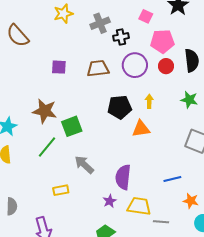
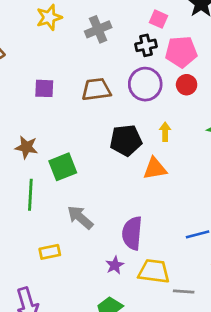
black cross: (121, 37) -> (146, 45), moved
brown star: (45, 111) -> (26, 147), size x0.7
green line: (47, 147) -> (30, 195), turned -35

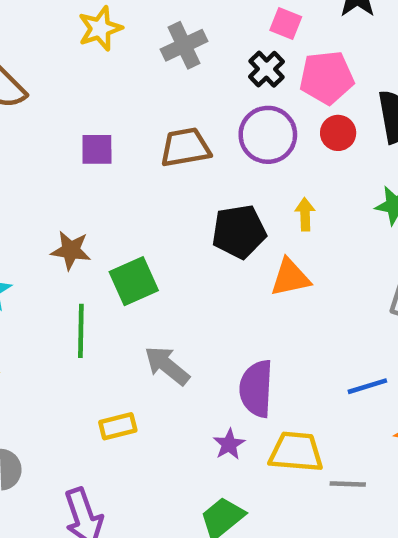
black cross: (146, 45) -> (266, 69), turned -30

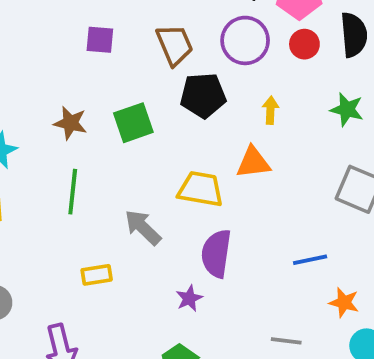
brown trapezoid: (185, 147) -> (175, 45), turned 72
black pentagon: (239, 232) -> (203, 95), moved
green square: (134, 281) -> (133, 123), moved
yellow trapezoid: (296, 452) -> (201, 189), moved

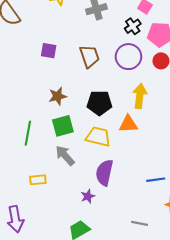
black pentagon: (203, 95) -> (99, 103), moved
yellow arrow: (270, 110) -> (140, 96), size x1.6
brown star: (70, 123) -> (58, 96), moved, turned -30
green square: (133, 123) -> (63, 126), moved

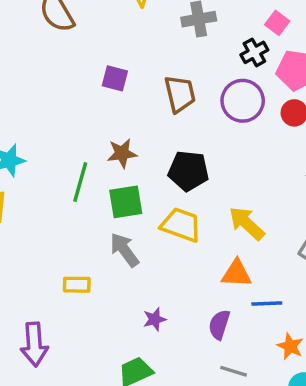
yellow arrow: (140, 96) -> (247, 223), moved, turned -60
orange triangle: (128, 124) -> (236, 274), moved
green line: (28, 133) -> (80, 182), moved
purple semicircle: (104, 173) -> (219, 325), moved, size x0.7

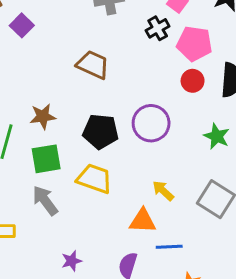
purple square: (115, 78) -> (22, 25), moved, turned 30
brown trapezoid: (180, 94) -> (93, 65), turned -52
purple circle: (243, 101) -> (151, 123), moved
yellow arrow: (247, 223) -> (163, 191), moved, size x0.7

